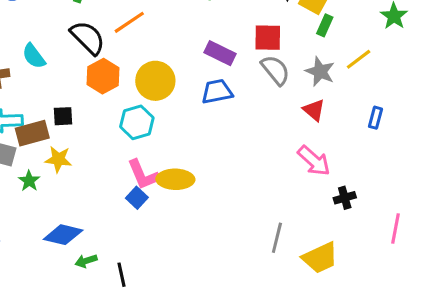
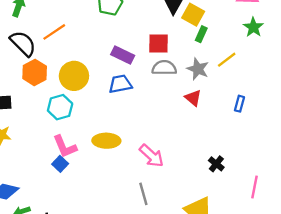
gray semicircle: (275, 70) -> (164, 68), turned -50
pink arrow: (314, 161) -> (152, 156), moved
yellow ellipse: (175, 179) -> (106, 141), moved
black cross: (345, 198) -> (216, 164), turned -35
gray line: (277, 238) -> (143, 194), moved, turned -30

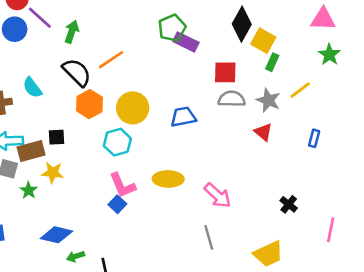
purple rectangle: (123, 55) -> (186, 42), moved

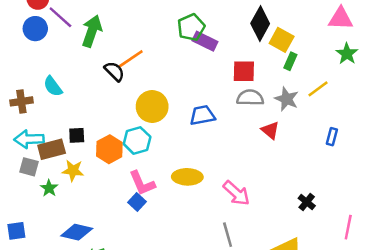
green arrow: (72, 32) -> (92, 31), size x1.4
black semicircle: (77, 72) -> (114, 71), moved, size x0.7
orange hexagon: (89, 104) -> (109, 149), moved
red triangle: (263, 132) -> (270, 130), moved

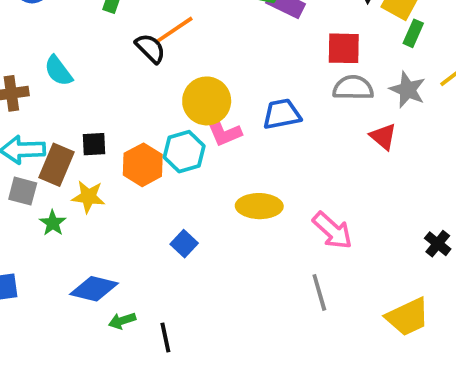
brown rectangle: (52, 149) -> (56, 165), turned -52
pink L-shape: (142, 183) -> (222, 129), moved

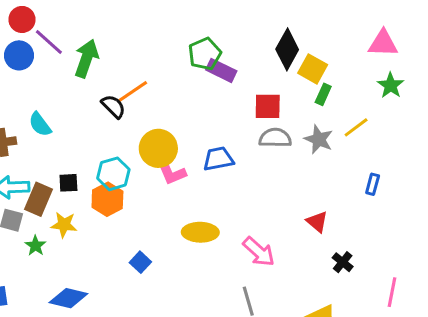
red triangle: (383, 137) -> (317, 222), moved
cyan hexagon: (184, 152) -> (113, 174), moved

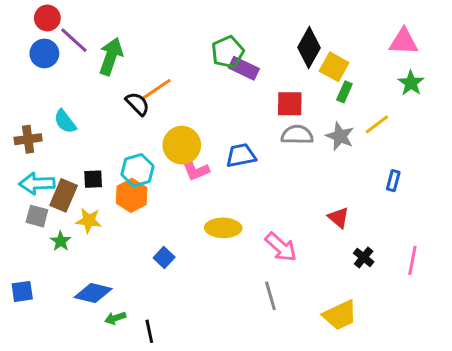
pink line: (392, 292) -> (412, 260), moved

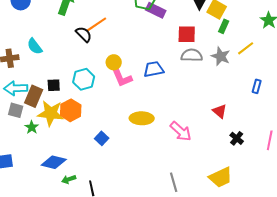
yellow circle: (182, 145) -> (114, 62), size x0.6
orange hexagon: (132, 195) -> (71, 110), moved
yellow star: (89, 220) -> (51, 113), size x1.5
gray line: (270, 296) -> (174, 182), moved

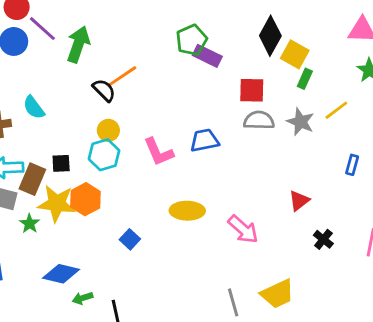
yellow circle: (114, 62) -> (108, 130), moved
red triangle: (220, 111) -> (299, 201), turned 42
yellow trapezoid: (221, 177) -> (278, 294), moved

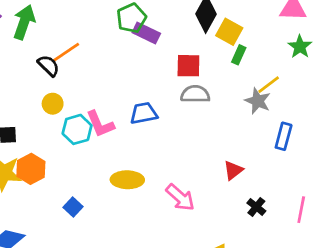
gray star: (300, 122) -> (258, 101), moved
cyan hexagon: (104, 155) -> (77, 129), moved
blue rectangle: (352, 165) -> (284, 136), size x1.4

